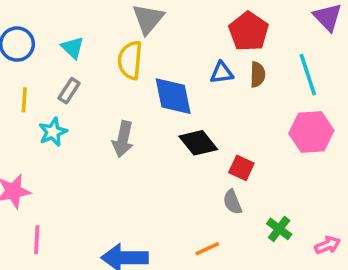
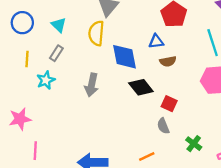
brown semicircle: (258, 75) -> (168, 61), moved, turned 77

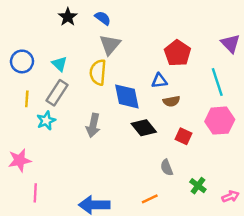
gray rectangle: (56, 53) -> (57, 93), size x1.5
red square: (169, 104) -> (184, 136), moved

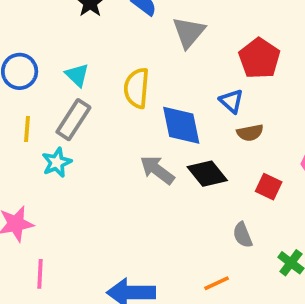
gray triangle: (110, 45) -> (189, 32), moved
blue triangle: (159, 81) -> (231, 101), turned 49
gray arrow: (93, 125) -> (157, 170), moved, turned 115

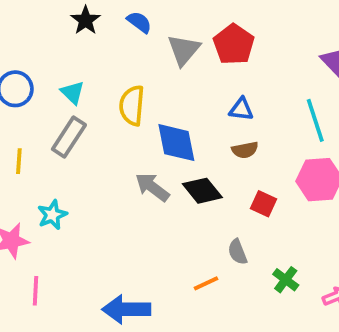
red pentagon: (259, 58) -> (234, 44), moved
blue triangle: (231, 101) -> (241, 109), moved, turned -35
yellow line: (27, 129) -> (19, 161), moved
cyan star: (57, 162) -> (52, 215), moved
orange line: (217, 283) -> (206, 283), moved

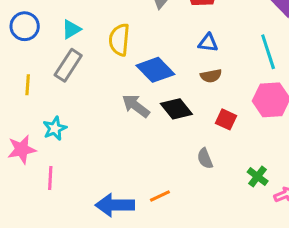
cyan triangle: (73, 93) -> (71, 29), turned 45
blue diamond: (176, 143) -> (155, 70), turned -33
green cross: (286, 280) -> (258, 176), moved
orange line: (206, 283) -> (160, 196), moved
pink line: (36, 291) -> (50, 178), moved

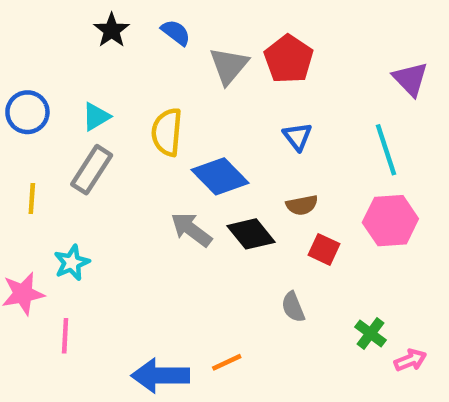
blue triangle: (208, 43) -> (297, 137), turned 45
brown semicircle: (211, 76) -> (302, 205), moved

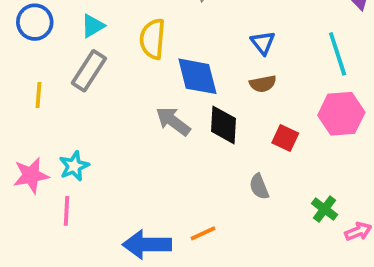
blue diamond: (220, 176) -> (197, 76), turned 30
brown semicircle: (302, 205) -> (263, 84), moved
black diamond: (251, 234) -> (224, 125), turned 42
cyan star: (72, 263) -> (74, 166), moved

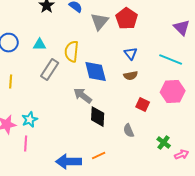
cyan triangle: (93, 26) -> (40, 45), turned 32
cyan line: (338, 54) -> (171, 60), turned -50
gray rectangle: (89, 71) -> (50, 70), moved
black diamond: (224, 125) -> (98, 117), moved

